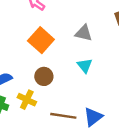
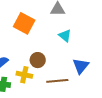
brown circle: (44, 76) -> (38, 60), moved
blue triangle: (93, 117) -> (81, 66), moved

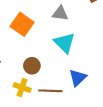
cyan triangle: (65, 36) -> (65, 43), size x1.5
yellow cross: (24, 75) -> (22, 88), moved

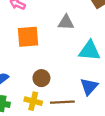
orange square: (22, 24) -> (28, 37), turned -35
cyan triangle: (65, 43) -> (90, 51), moved, turned -35

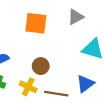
gray triangle: (66, 22) -> (76, 17), turned -42

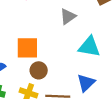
orange square: (36, 23) -> (27, 48), moved

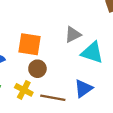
gray triangle: (68, 16) -> (73, 35), moved

